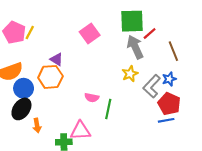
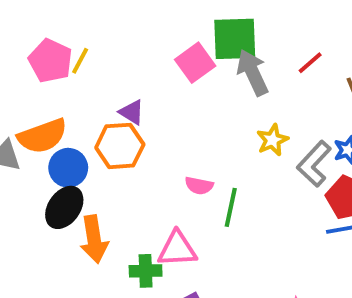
green square: (132, 21) -> (235, 39), moved
gray arrow: (135, 47) -> (253, 73), moved
orange arrow: (37, 125) -> (94, 239), size x1.6

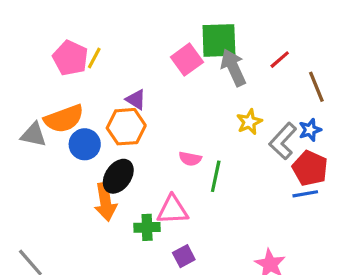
black ellipse: (64, 207) -> (118, 176), moved

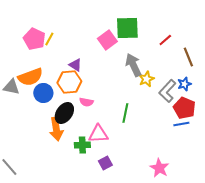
gray arrow: (233, 68) -> (133, 65), moved
pink semicircle: (190, 159) -> (86, 102), moved

